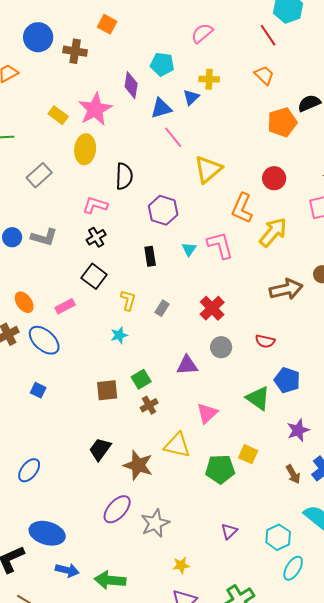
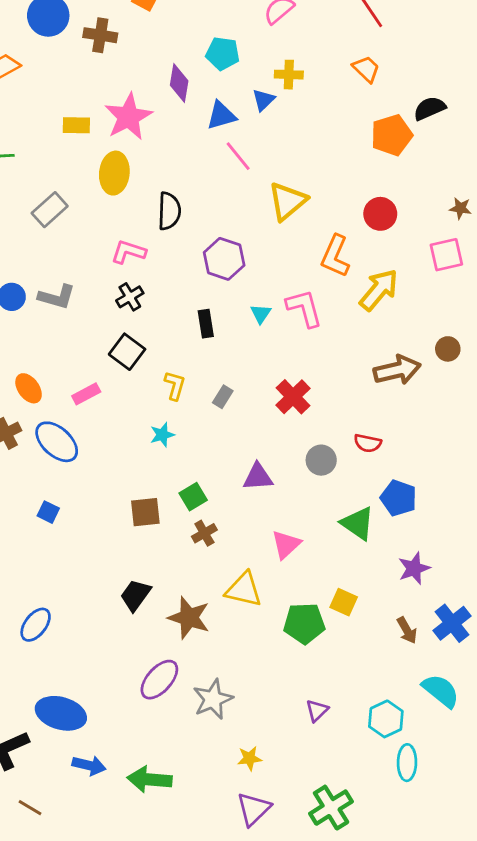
yellow rectangle: (58, 115) -> (76, 125), turned -36
gray circle: (221, 347) -> (321, 460), moved
cyan ellipse: (293, 568) -> (407, 763), turned -30

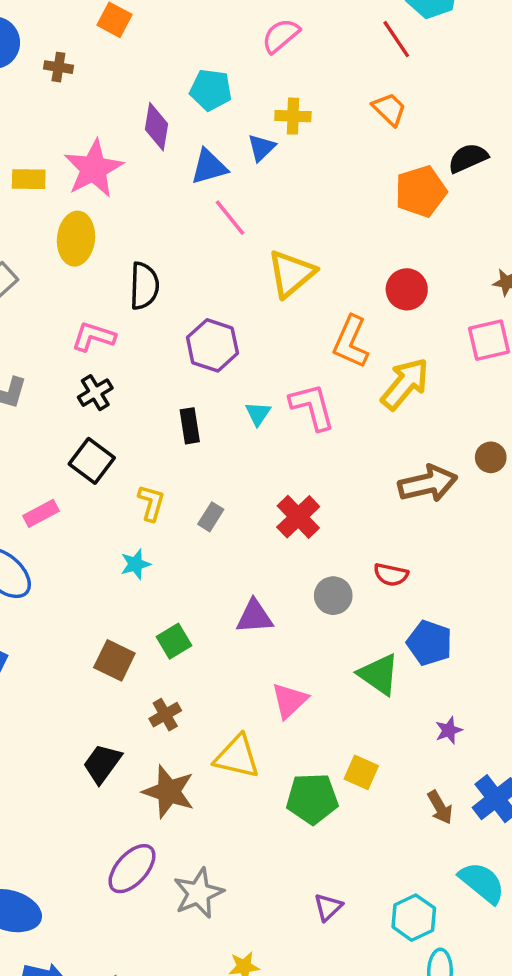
brown cross: (100, 35) -> (58, 67), size x0.7
brown square: (145, 512) -> (114, 660), turned 32
brown cross: (204, 533) -> (165, 715), moved
purple star: (414, 568) -> (449, 730), size x0.7

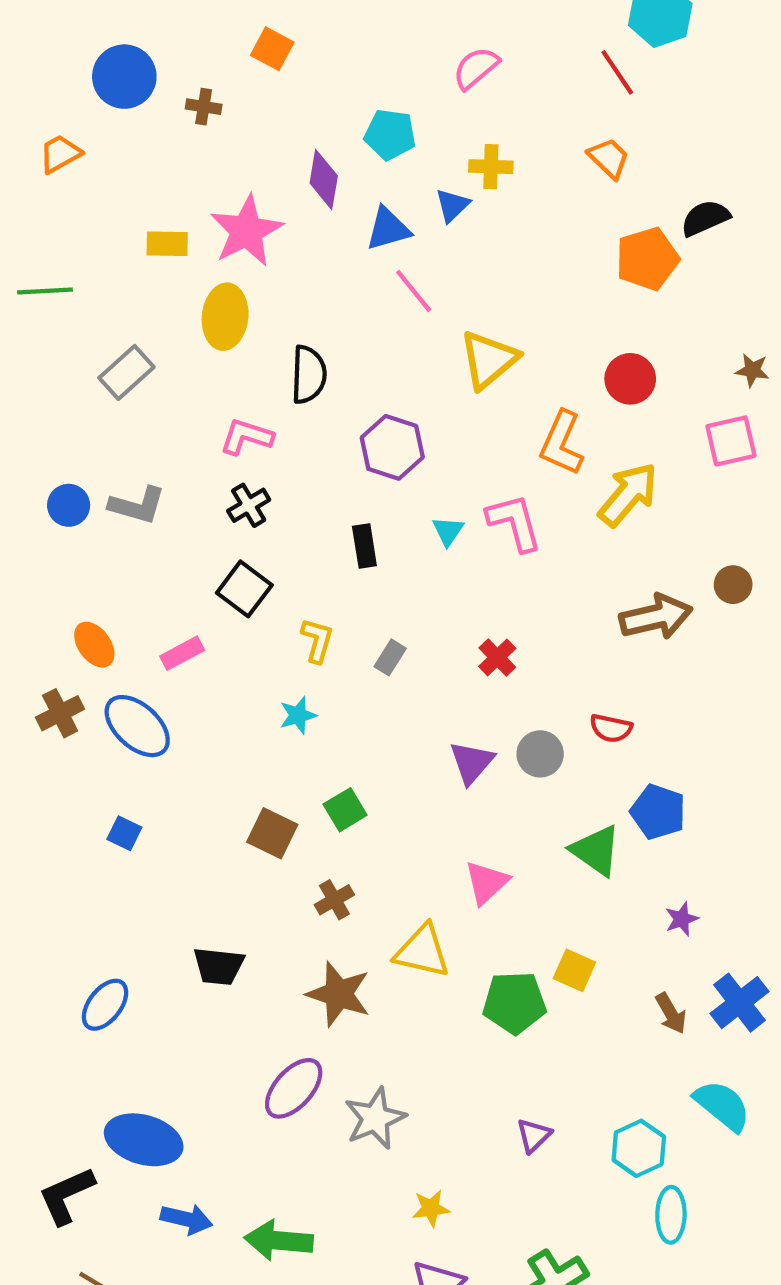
red cross: (298, 517) -> (497, 657), size x0.7
purple triangle: (254, 617) -> (472, 763), moved, turned -45
black trapezoid: (102, 764) -> (219, 966), moved, turned -120

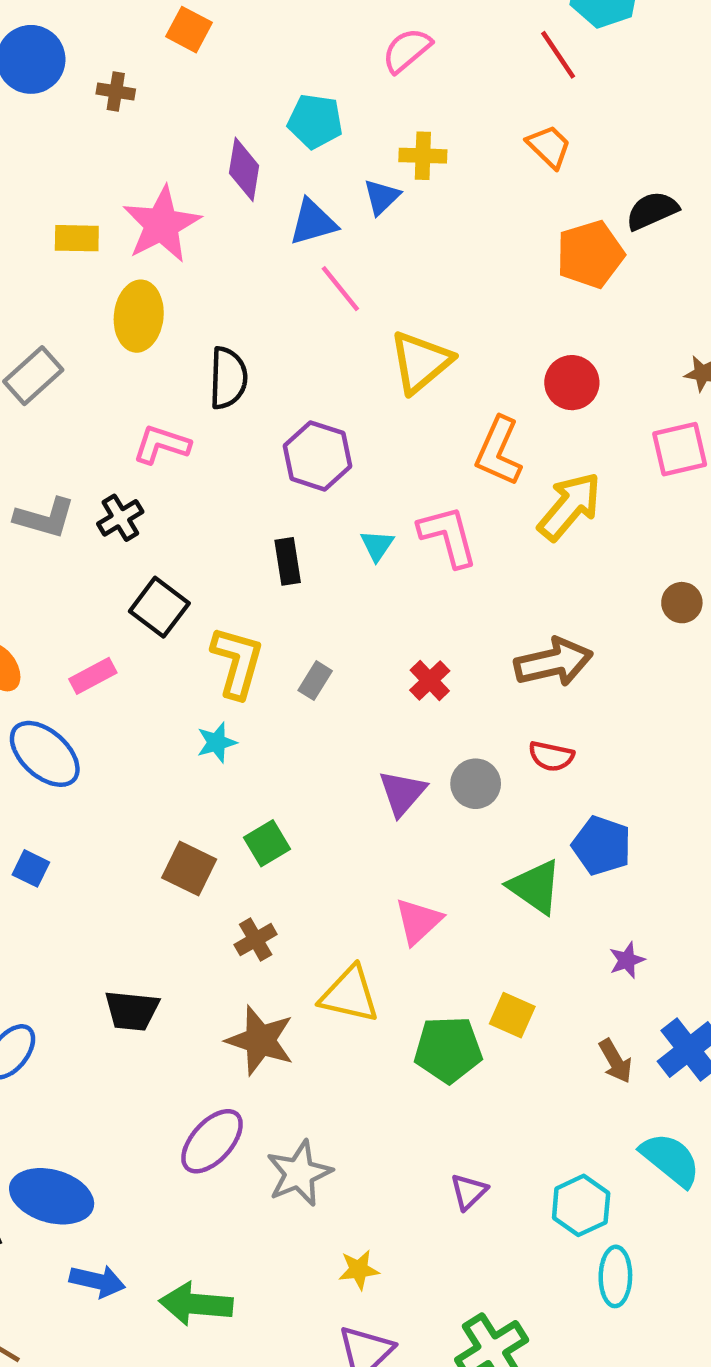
black cross: (249, 505) -> (120, 518), moved
brown arrow: (656, 617) -> (554, 662), moved
yellow L-shape: (317, 640) -> (237, 662), size x1.5

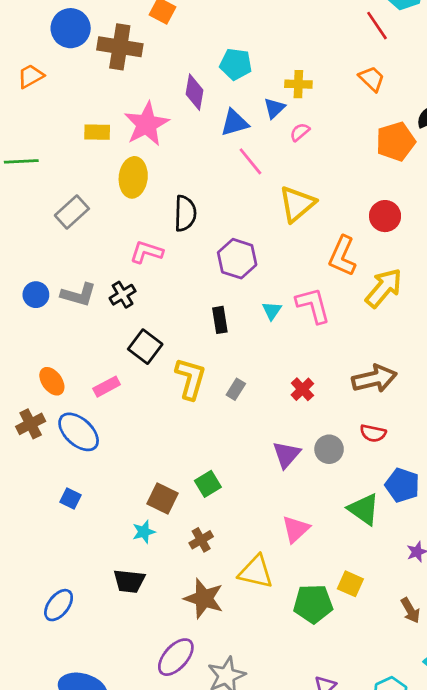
pink semicircle: (407, 50) -> (300, 132), moved, size x0.7
brown cross: (116, 91) -> (120, 47), size x2.0
cyan star: (217, 742) -> (144, 532), moved

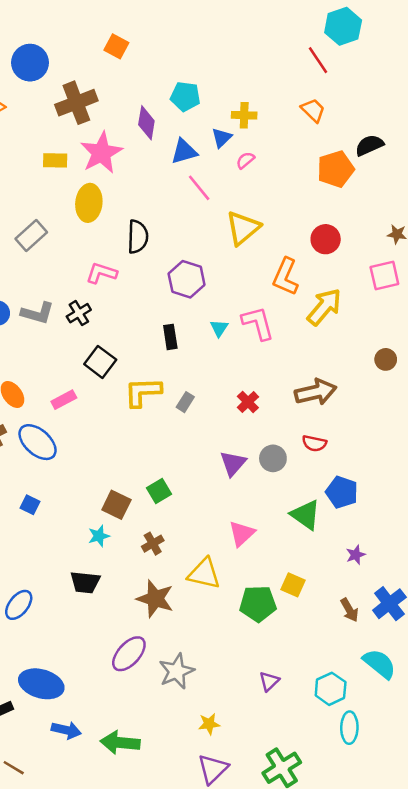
brown cross: (120, 47) -> (76, 103), moved, turned -30
yellow L-shape: (190, 379) -> (143, 392), turned -108

